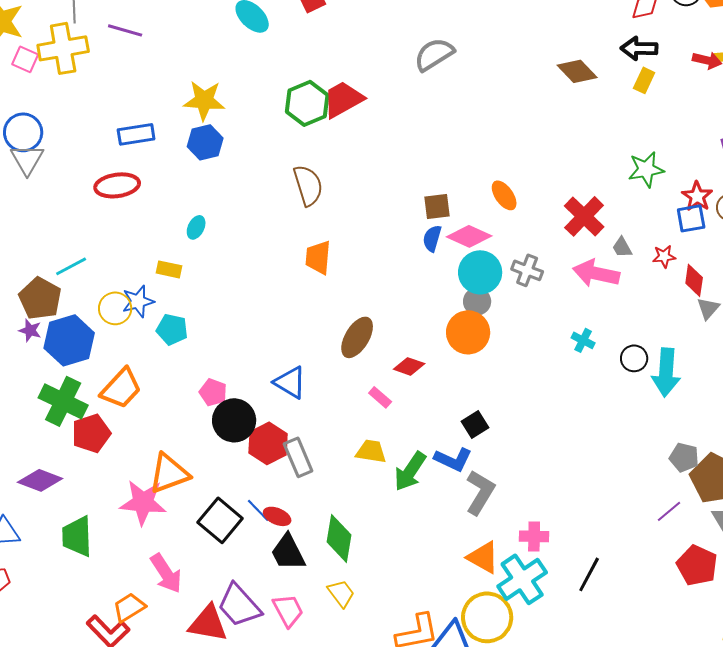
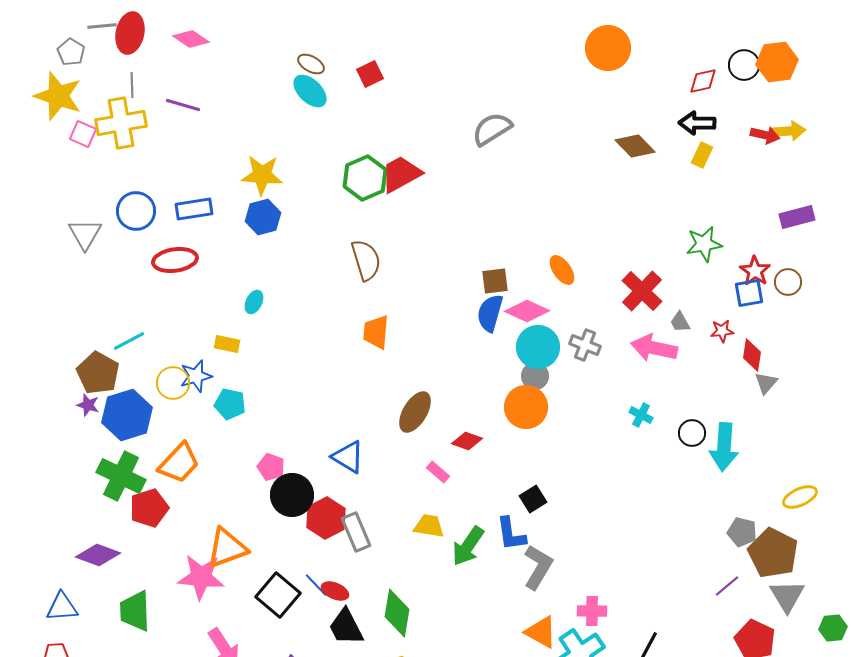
blue circle: (23, 132) -> (136, 211), moved
blue semicircle: (432, 238) -> (490, 313), size x1.4
blue L-shape: (453, 459) -> (511, 534), turned 57

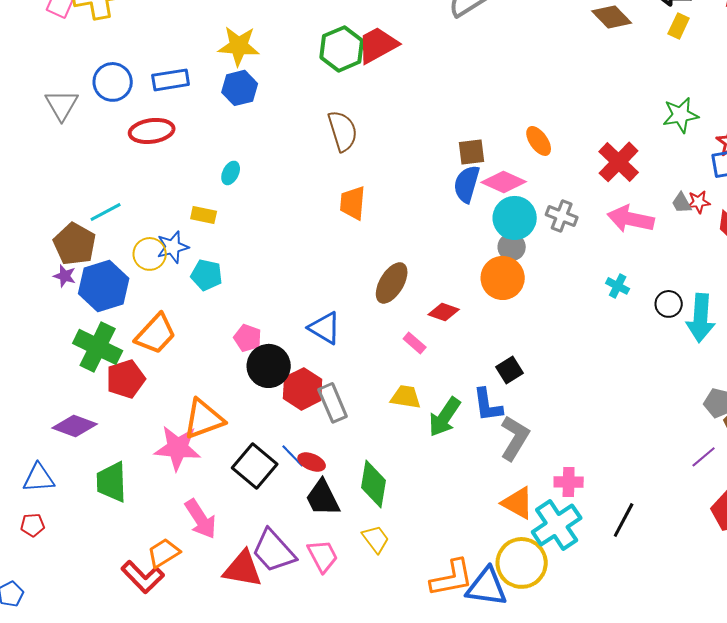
gray trapezoid: (680, 322) -> (682, 203), moved

